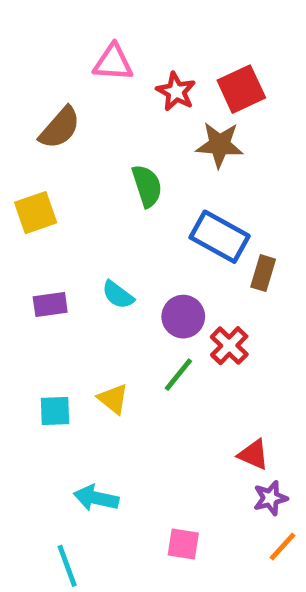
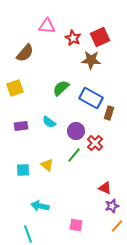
green semicircle: (147, 186) -> (61, 88), moved, turned -114

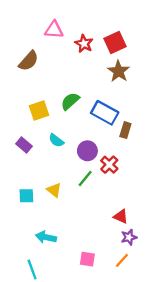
brown star: (91, 60) -> (119, 71), moved, turned 30
yellow square: (15, 88) -> (39, 110), moved
purple rectangle: (21, 126) -> (24, 145), turned 48
orange line: (117, 226) -> (122, 260), moved

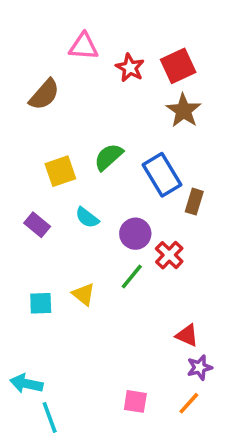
blue rectangle: (105, 113) -> (162, 175), turned 30
cyan arrow: (46, 237) -> (26, 384), moved

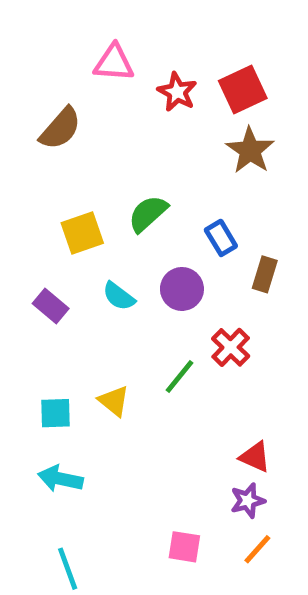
blue rectangle: (162, 175) -> (221, 238), size x0.6
purple circle: (135, 234) -> (182, 289), moved
purple star: (200, 368) -> (248, 501), moved
cyan arrow: (26, 384) -> (60, 479), moved

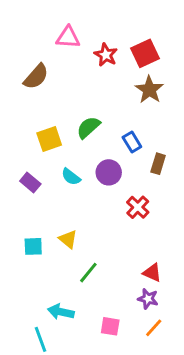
green line: (180, 377) -> (88, 273), moved
cyan arrow: (60, 479) -> (61, 312), moved
purple star: (248, 501) -> (148, 299), turned 30

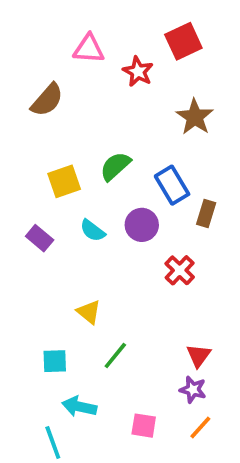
red square: (145, 53) -> (183, 41), moved
blue rectangle: (132, 142) -> (172, 185), size x1.4
cyan square: (33, 246) -> (55, 361), moved
red triangle: (152, 273) -> (199, 355), turned 42

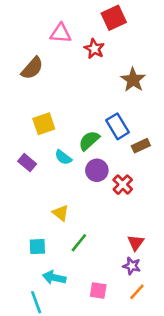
red square: (183, 41) -> (114, 18), moved
green semicircle: (115, 166) -> (89, 141), moved
brown rectangle: (206, 214) -> (141, 146), turned 48
purple circle: (142, 225) -> (97, 170), moved

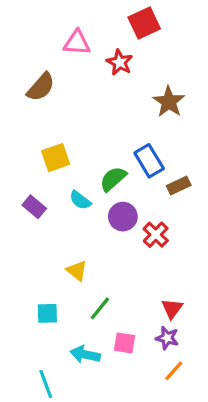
cyan arrow: (54, 278) -> (85, 354), moved
pink square: (98, 291) -> (125, 343), moved

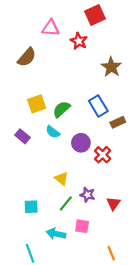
green semicircle: (113, 179) -> (61, 109), moved
yellow triangle: (77, 271) -> (61, 179), moved
purple star: (167, 338) -> (87, 195), moved
orange line: (174, 371) -> (111, 253), moved, turned -64

